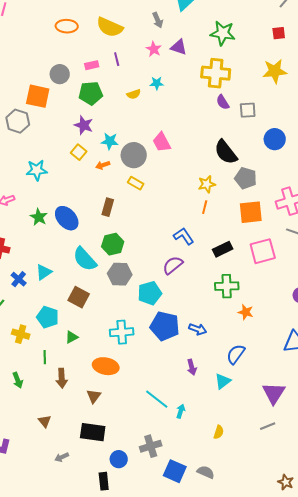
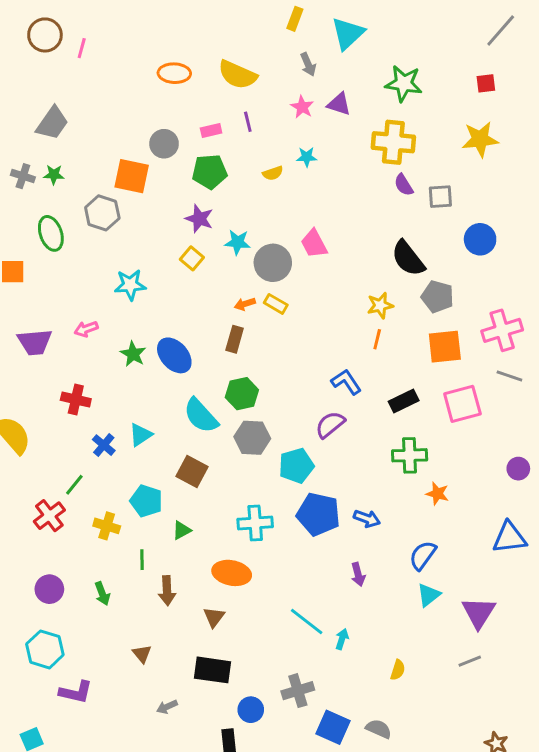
orange arrow: (103, 165) -> (245, 304), moved
cyan triangle: (223, 381) -> (429, 595), moved

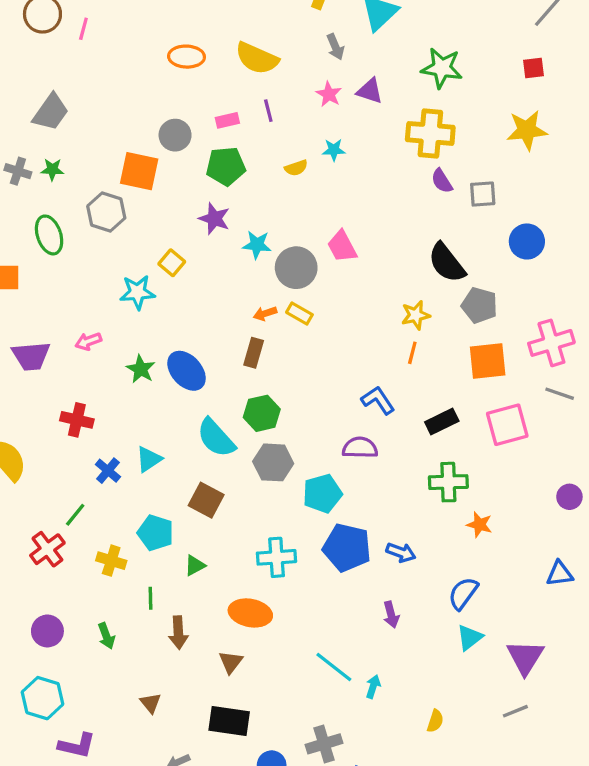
yellow square: (192, 258) -> (172, 263), moved
purple semicircle: (330, 424) -> (360, 448), turned 40
blue triangle: (509, 538) -> (560, 574), size x0.7

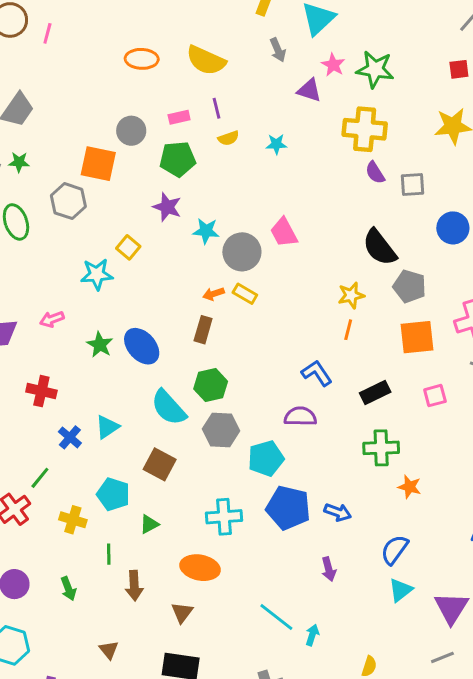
pink star: (329, 94) -> (333, 65), moved
yellow semicircle: (296, 168) -> (228, 138), moved
pink square: (507, 425) -> (435, 396), size x0.6

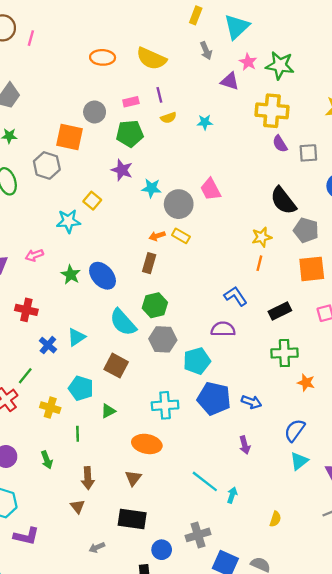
brown arrow: (134, 586) -> (88, 478), moved

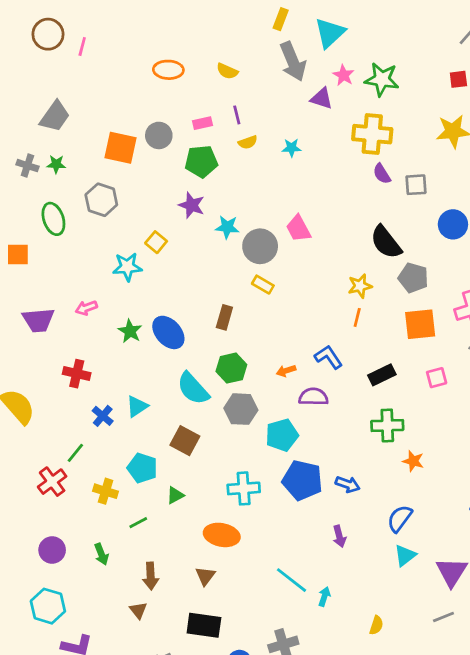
gray arrow: (206, 51) -> (293, 62), size x1.8
yellow semicircle: (151, 59) -> (227, 71), size x0.6
orange square: (70, 137) -> (120, 148), moved
orange arrow: (157, 236) -> (286, 371), moved
green line: (78, 434) -> (138, 523), turned 63

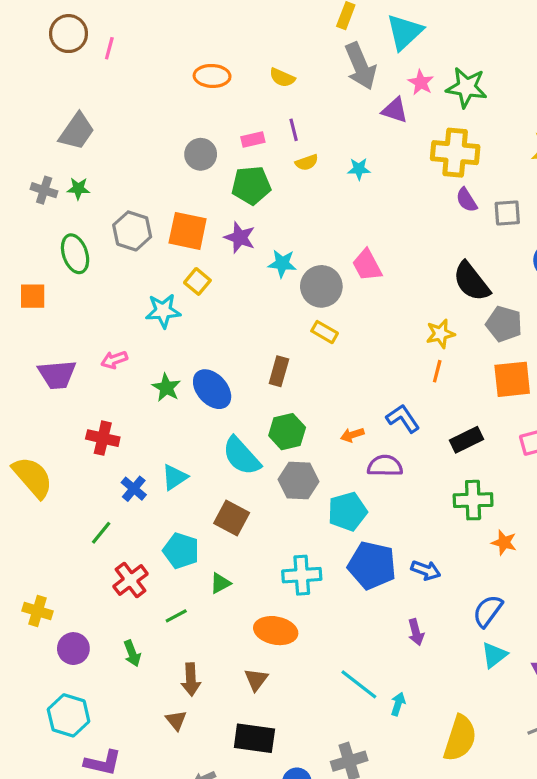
orange square: (120, 148) -> (188, 231), moved
red cross: (52, 482) -> (131, 580), moved
yellow cross: (105, 491) -> (38, 611), moved
yellow semicircle: (376, 625) -> (460, 738), size x2.0

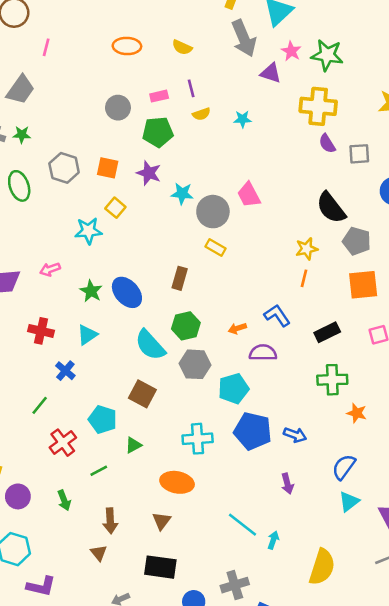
pink line: (109, 48) -> (46, 47), moved
orange square: (188, 231) -> (108, 168), size x0.7
cyan triangle: (175, 477) -> (87, 335), moved

